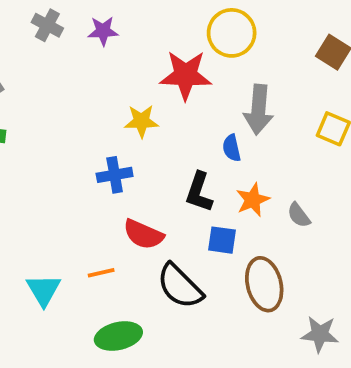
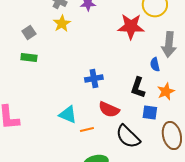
yellow star: (141, 121) -> (62, 24), moved, turned -30
cyan triangle: (44, 290) -> (68, 114), moved, turned -36

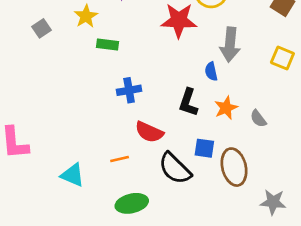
green rectangle: (29, 58) -> (107, 45), moved
blue square: (150, 112) -> (204, 148), moved
cyan triangle: (68, 114) -> (72, 175), moved

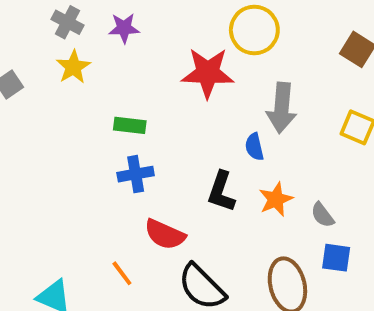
green rectangle: (107, 45) -> (130, 125), moved
blue square: (204, 148) -> (336, 258), moved
orange line: (120, 159) -> (122, 273), turned 66

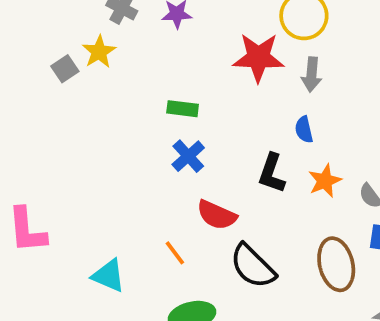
yellow star: (73, 67) -> (99, 52), moved
gray arrow: (282, 108) -> (312, 75), moved, size x0.7
blue cross: (136, 174) -> (188, 156), turned -32

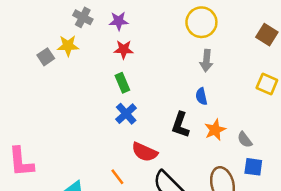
yellow star: (99, 52) -> (68, 46), turned 30
red star: (258, 57) -> (124, 49), moved, size x0.6
green rectangle: (183, 109) -> (122, 83), turned 60

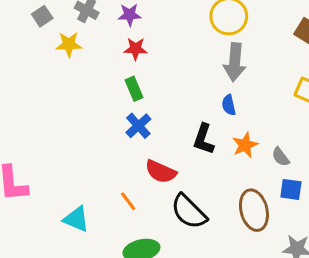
gray square: (46, 57) -> (42, 16), moved
gray arrow: (206, 61) -> (235, 62), size x1.4

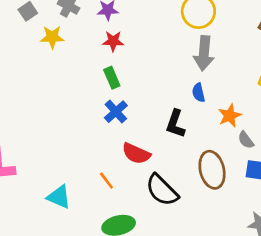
orange star: (245, 145) -> (230, 116), moved
brown ellipse: (254, 210) -> (212, 170), moved

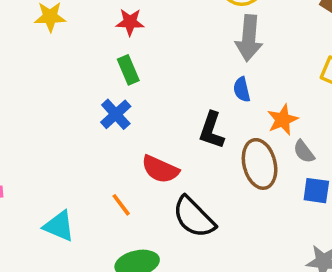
blue cross: (116, 112) -> (116, 114), moved
brown ellipse: (212, 170) -> (260, 164), moved

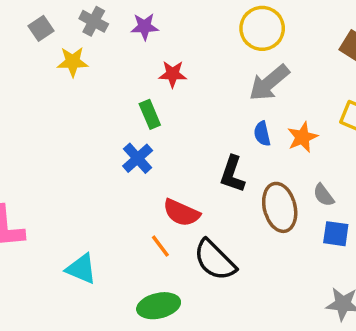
red star: (130, 22) -> (173, 74), moved
gray arrow: (249, 38) -> (269, 83), turned 45
orange star: (283, 120) -> (303, 137), moved
orange line: (121, 205) -> (160, 246), moved

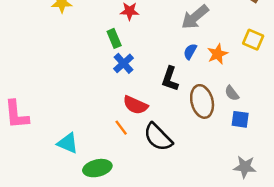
blue semicircle: (262, 134) -> (190, 52), turned 42
blue cross: (138, 158) -> (124, 63), moved
green ellipse: (159, 306) -> (97, 168), moved

